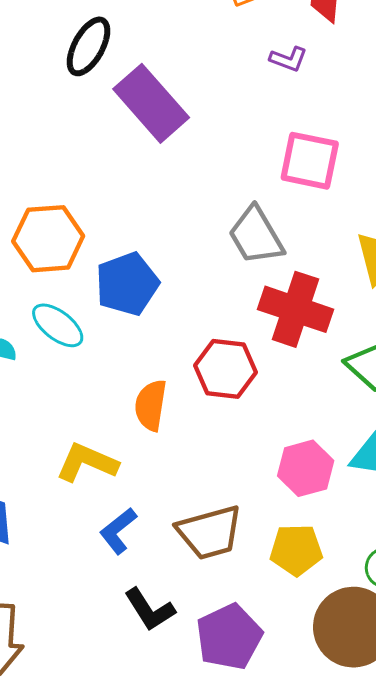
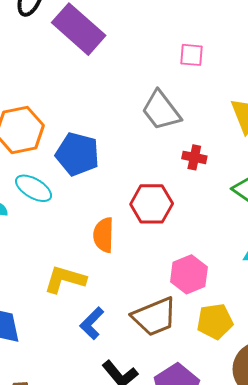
pink square: (310, 161) -> (192, 55), size x0.6
blue pentagon: (127, 284) -> (77, 154), turned -30
red cross: (296, 309) -> (194, 157), size x0.5
pink hexagon: (306, 468) -> (189, 274), moved

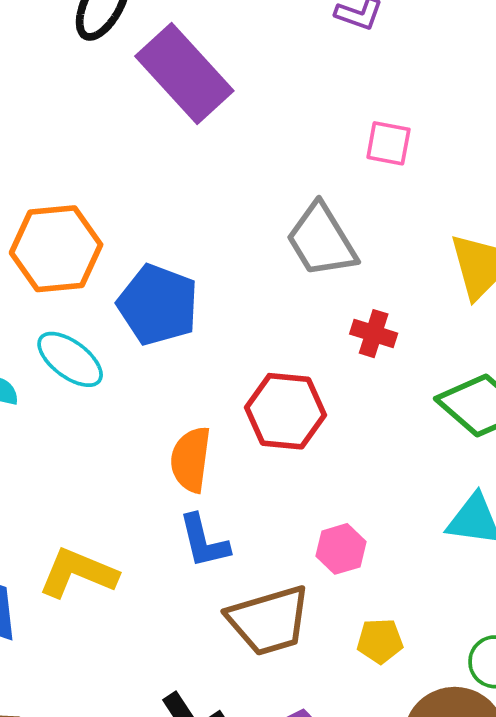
pink hexagon: (189, 274) -> (341, 549), size x0.7
yellow L-shape: (65, 279) -> (78, 573), moved
yellow pentagon: (215, 321) -> (380, 641), size x0.7
blue L-shape: (92, 323) -> (204, 541), moved, turned -64

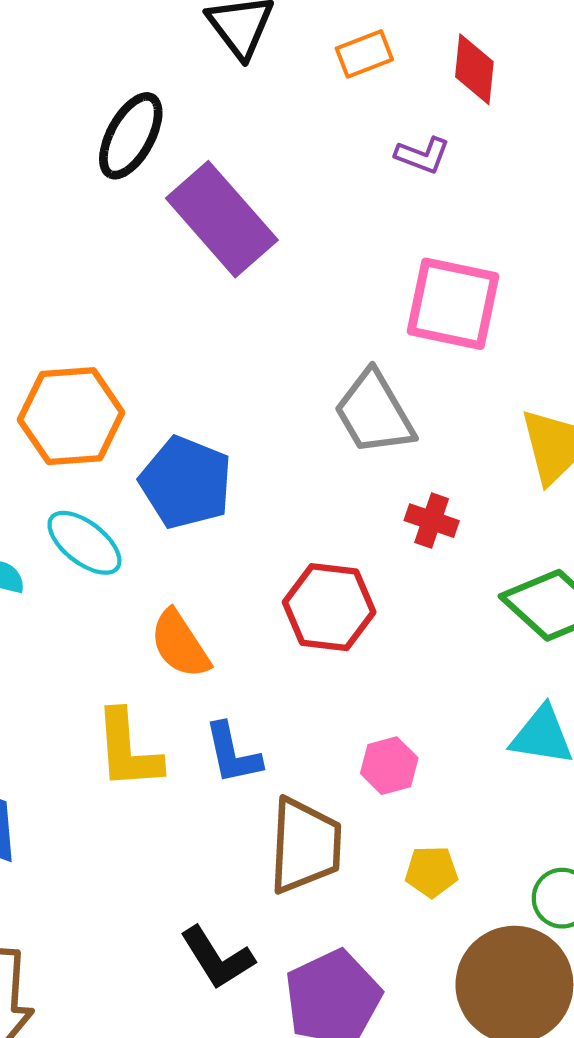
pink square: (388, 143) -> (453, 304), size x1.8
orange semicircle: (191, 459) -> (180, 644), moved, turned -42
yellow L-shape: (78, 573) -> (128, 750), moved, turned -118
brown trapezoid: (269, 620) -> (305, 846), turned -72

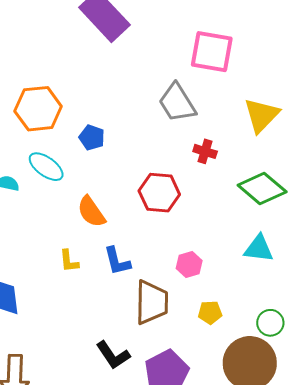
blue pentagon: (186, 482) -> (92, 138), size x0.6
yellow L-shape: (128, 750) -> (69, 261), size x0.6

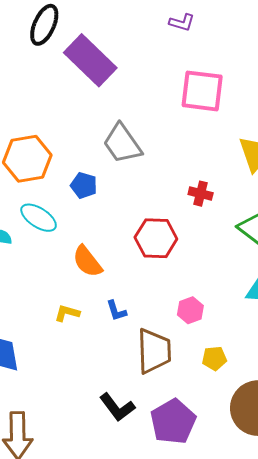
gray trapezoid: (177, 103) -> (122, 144), moved
yellow L-shape: (69, 261) -> (67, 313), turned 115
blue L-shape: (117, 261) -> (116, 311), size x0.7

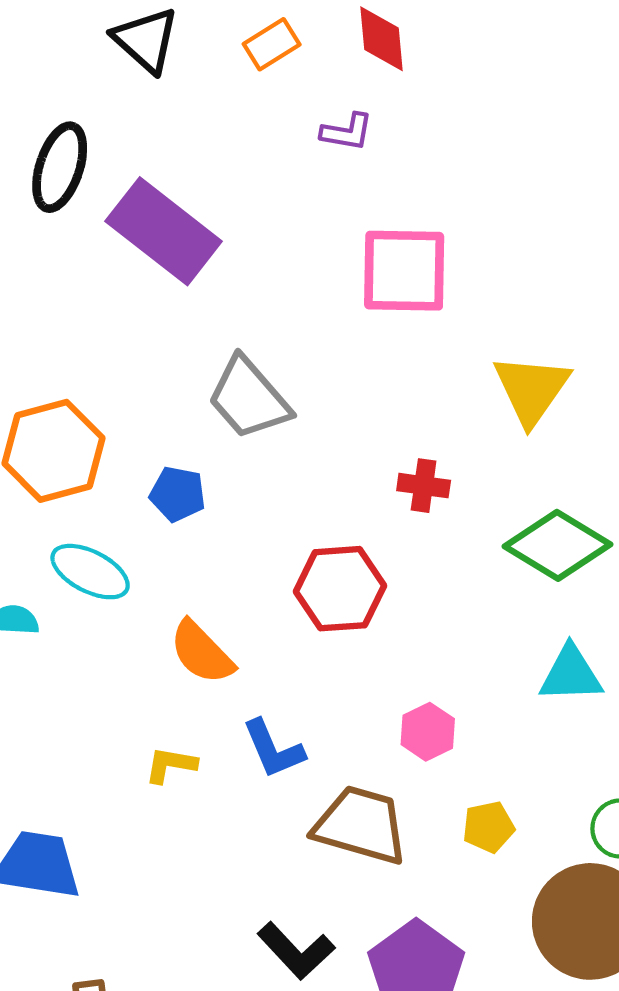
blue L-shape: (116, 311) -> (273, 749), size x1.4
brown trapezoid: (154, 351) -> (361, 825), turned -66

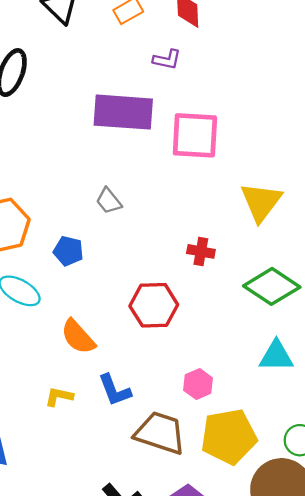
purple rectangle: (164, 231) -> (123, 112), moved, turned -36
gray trapezoid: (249, 398) -> (109, 201), size x0.6
yellow pentagon: (488, 827) -> (229, 437), size x2.0

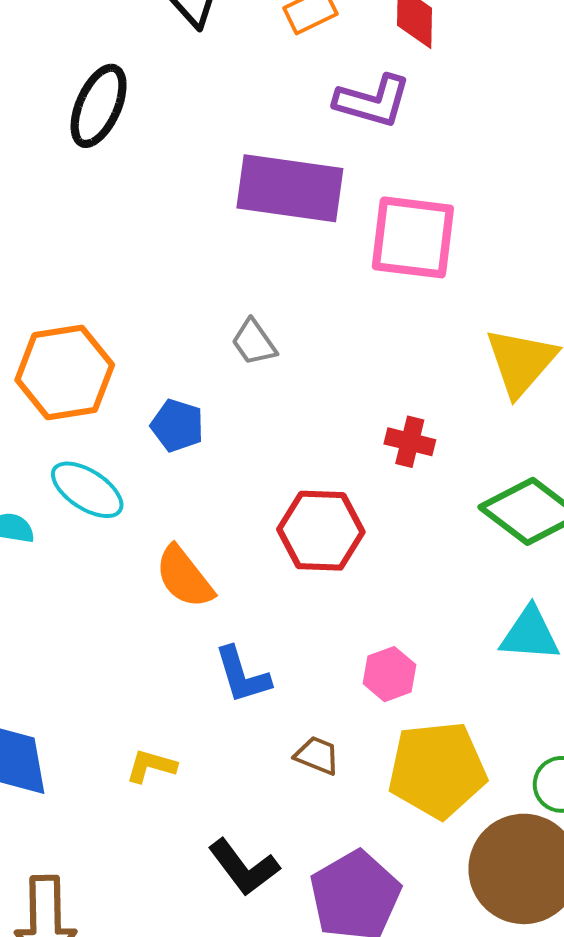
purple L-shape: (167, 60) -> (373, 101), size x1.5
yellow L-shape: (59, 397) -> (151, 766), moved
brown trapezoid: (160, 433) -> (317, 755), size x0.5

